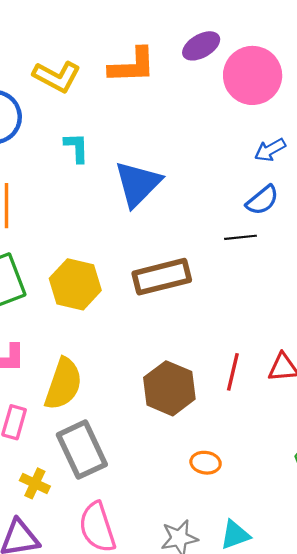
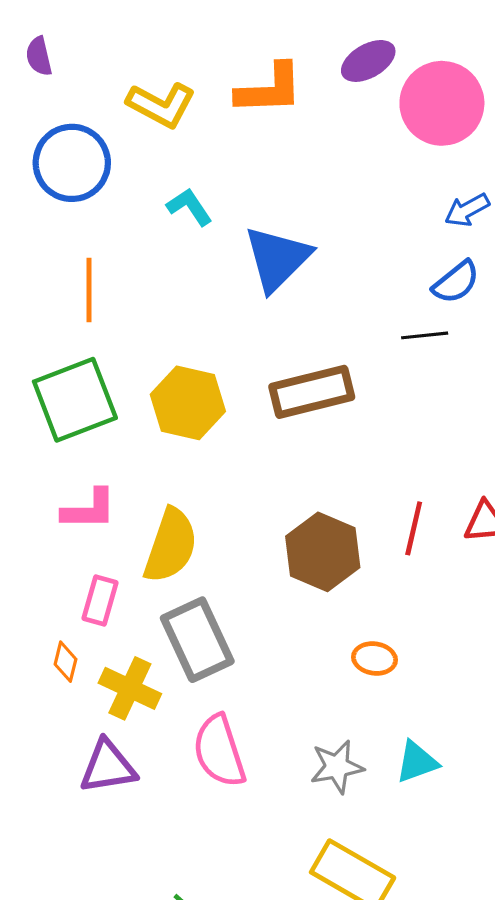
cyan L-shape: (76, 148) -> (189, 207), turned -32
yellow cross: (35, 483) -> (130, 688), size x1.4

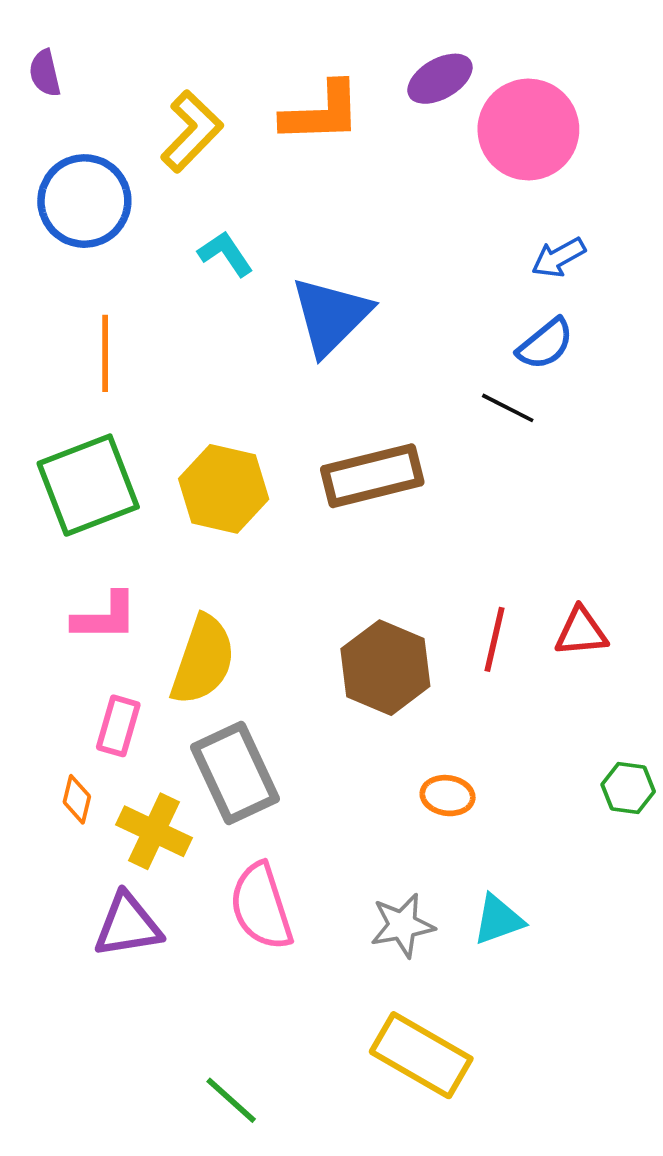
yellow L-shape: (161, 105) -> (192, 131), turned -74
black line: (425, 335) -> (508, 408), turned 33

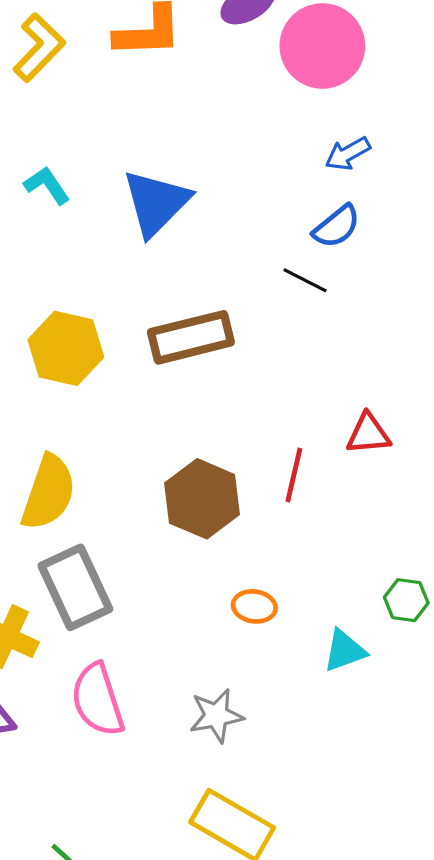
cyan L-shape: (226, 254) -> (47, 185), moved
red triangle: (581, 632) -> (368, 434), moved
cyan triangle: (498, 920) -> (345, 651), moved

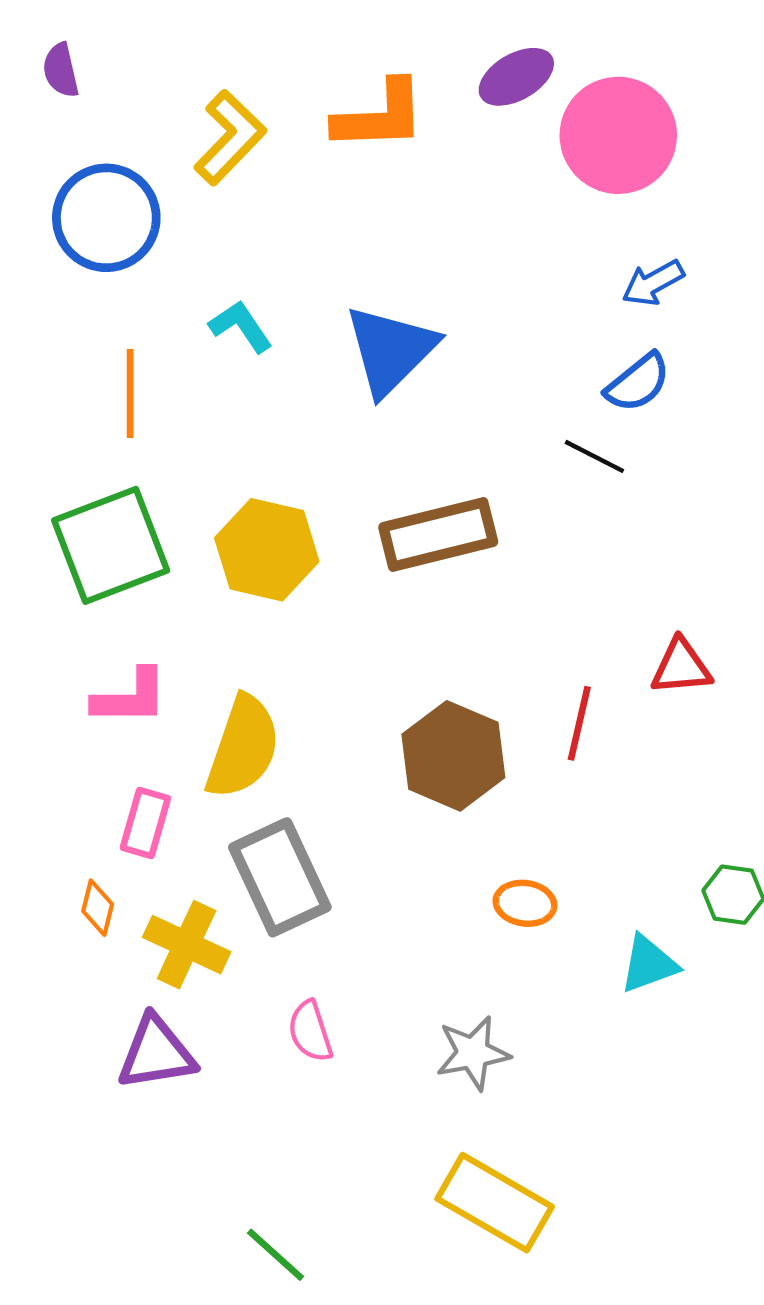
pink semicircle: (98, 700) -> (310, 1031), size x0.6

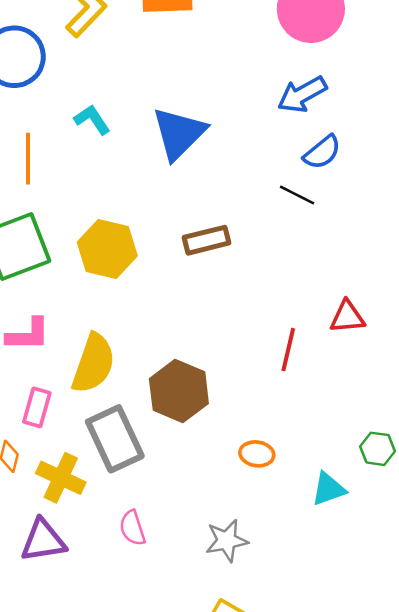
blue arrow: (653, 283) -> (302, 94), moved, size x1.4
brown rectangle: (438, 535) -> (207, 240), size x0.7
brown hexagon: (453, 756) -> (179, 391), moved

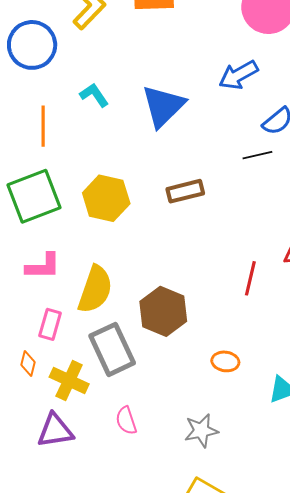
blue arrow: (302, 94) -> (238, 75), moved
black line: (297, 195) -> (257, 155), turned -40

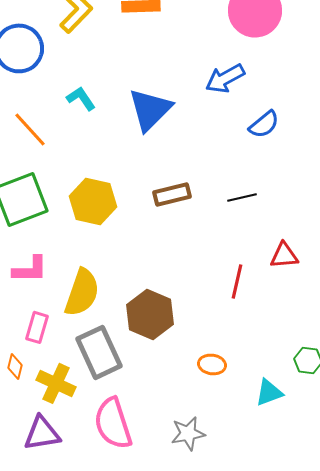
orange line: (43, 126) -> (30, 129), turned -42
black line: (257, 155) -> (242, 197), moved
pink semicircle: (126, 421) -> (113, 423), size x1.8

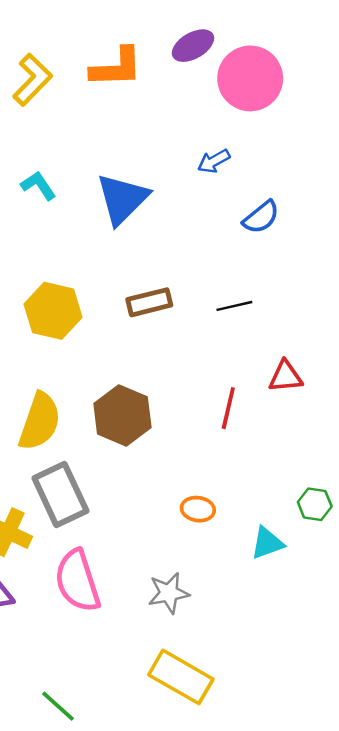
blue arrow: (225, 78) -> (214, 161), size x0.7
brown hexagon: (150, 314) -> (122, 415), moved

